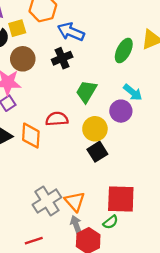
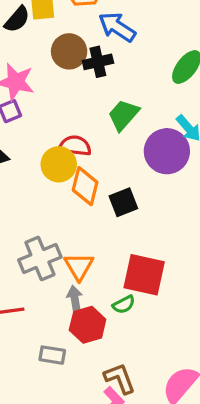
brown circle: (23, 59) -> (69, 51), moved
purple circle: (121, 111) -> (167, 151), size x1.4
yellow circle: (95, 129) -> (59, 164), moved
orange diamond: (31, 136) -> (85, 186), moved

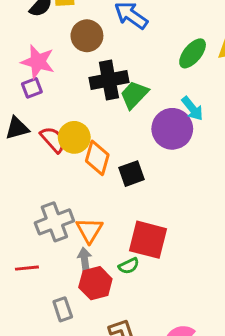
black cross: (98, 62) -> (109, 80), moved, size x1.4
red semicircle: (75, 146) -> (53, 140), moved, turned 40
gray rectangle: (52, 355) -> (63, 309), turned 60

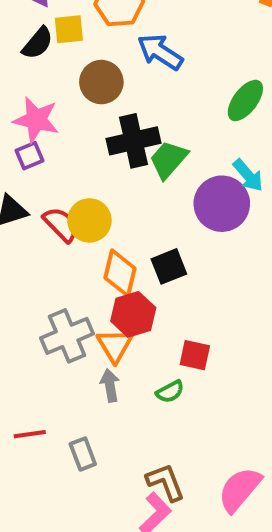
orange diamond: (97, 158) -> (120, 273), moved
red square: (148, 240) -> (195, 355), size x0.6
red line: (27, 268) -> (30, 434), moved
red hexagon: (95, 283) -> (133, 314), moved

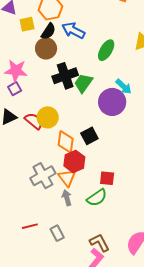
black semicircle: (38, 43) -> (48, 31), moved
green ellipse: (245, 100) -> (106, 50), moved
green semicircle: (170, 392) -> (97, 198), size x1.5

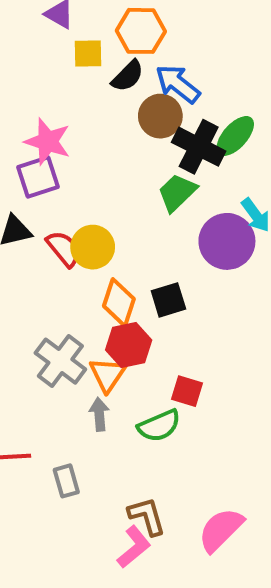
brown circle: (46, 48) -> (160, 116), moved
black cross: (65, 76) -> (199, 147), moved, turned 35
purple square: (15, 89) -> (38, 177), size x1.5
gray cross: (43, 176) -> (60, 361), turned -35

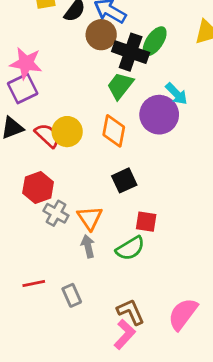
black square: (168, 300) -> (124, 180), moved
orange diamond: (119, 302) -> (114, 131), moved
red hexagon: (129, 345) -> (38, 188), moved
gray cross: (60, 361) -> (56, 213), size x0.7

